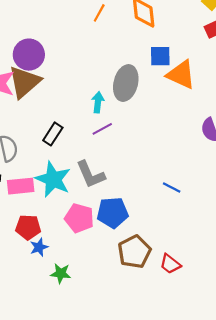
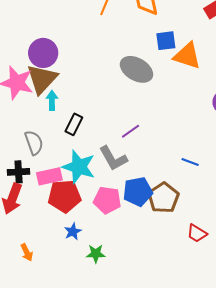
gray ellipse: (126, 83) -> (136, 69), turned -68
cyan arrow: (98, 102) -> (52, 100), moved
purple line: (102, 129) -> (131, 131), moved
red pentagon: (28, 227) -> (64, 196), moved, size x1.4
brown pentagon: (134, 252) -> (163, 198), moved

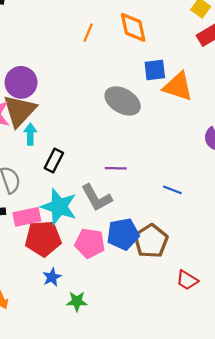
purple line: (131, 131) -> (116, 168), turned 36
blue line: (190, 162) -> (172, 190), moved

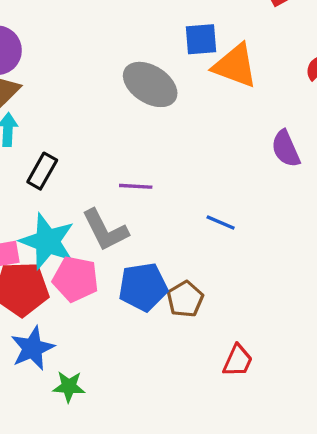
brown pentagon: (151, 241) -> (185, 299), size x0.7
pink pentagon: (90, 243) -> (75, 279), moved
blue star: (52, 277) -> (32, 348), size x1.5
red trapezoid: (187, 280) -> (238, 361), turned -100

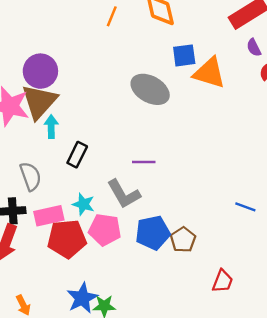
purple semicircle: (286, 149) -> (254, 48), moved, size x0.7
blue line: (221, 223) -> (245, 207), moved
cyan star: (47, 241) -> (83, 204), size x0.6
blue star: (32, 348) -> (82, 298), moved

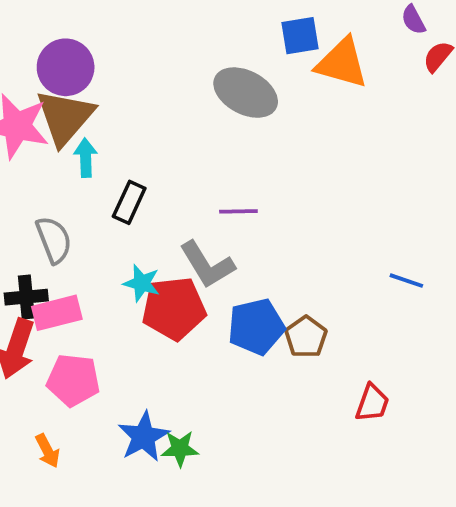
pink rectangle: (49, 216) -> (57, 313), moved
pink pentagon: (105, 230) -> (73, 380), moved
red pentagon: (67, 239) -> (174, 308), moved

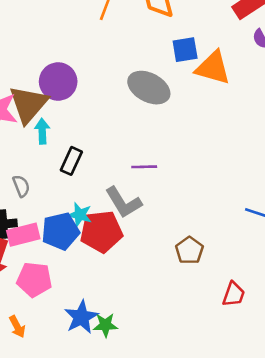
purple circle: (66, 67) -> (58, 82), moved
gray semicircle: (54, 240) -> (21, 186), size x0.7
blue pentagon: (256, 327) -> (60, 231), moved

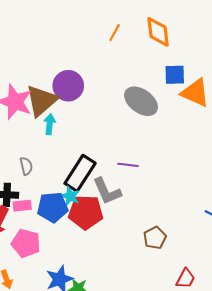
black rectangle: (71, 161) -> (80, 173), moved, size x1.6
pink rectangle: (23, 235) -> (22, 206), size x0.7

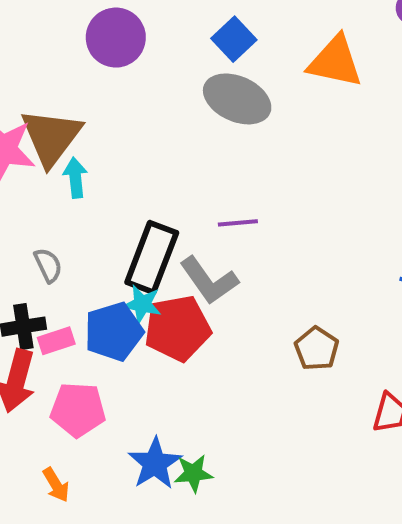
blue square: (175, 75) -> (234, 39), moved, turned -30
purple circle: (68, 86) -> (116, 38), moved

